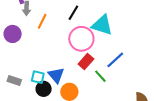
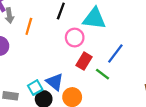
pink circle: (81, 39) -> (75, 38), size x0.7
cyan square: (38, 77) -> (35, 88), turned -32

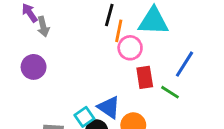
orange line: (29, 26) -> (119, 31), moved
red rectangle: (84, 61) -> (145, 77), turned -35

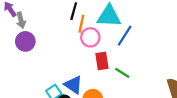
blue line: (184, 64) -> (125, 36), moved
purple circle: (34, 67) -> (25, 41), moved

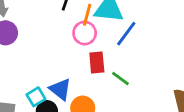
orange line: (81, 24) -> (87, 15), moved

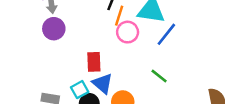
orange line: (87, 15) -> (119, 16), moved
red rectangle: (97, 62) -> (94, 62), moved

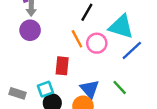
orange line: (119, 16) -> (77, 39), moved, turned -54
blue triangle: (103, 83) -> (90, 89), moved

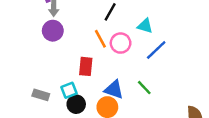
cyan triangle: (121, 27) -> (145, 26), size x0.6
blue triangle: (90, 89) -> (114, 90), turned -30

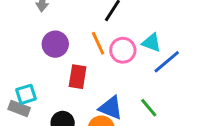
cyan triangle: (145, 26) -> (151, 43), moved
purple circle: (53, 31) -> (55, 44), moved
cyan square: (69, 90) -> (26, 94), moved

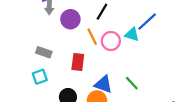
purple circle: (55, 44) -> (70, 19), moved
blue line: (167, 62) -> (147, 22), moved
gray rectangle: (19, 108) -> (44, 52), moved

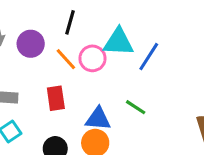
blue line: (147, 22) -> (149, 57), moved
cyan triangle: (132, 34) -> (118, 42), size x1.5

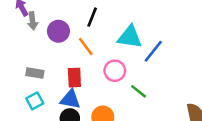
pink circle: (92, 58) -> (115, 71), moved
blue triangle: (98, 119) -> (70, 99), moved

